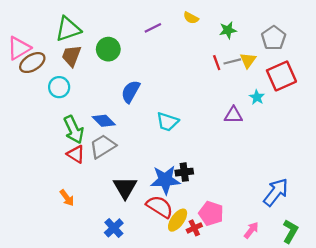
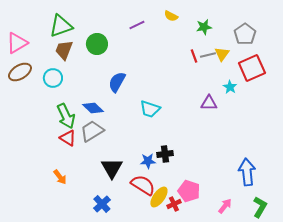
brown ellipse: (32, 63) -> (20, 72), moved
blue star: (165, 180) -> (148, 161), size x0.6
blue arrow: (276, 192) -> (247, 172), turned -44

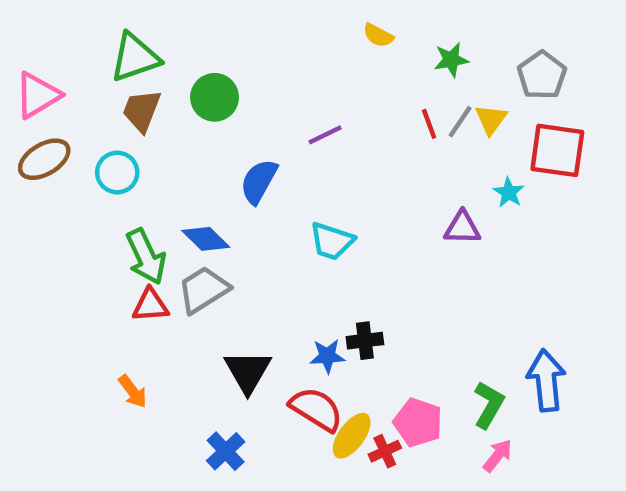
purple line: (137, 25) -> (325, 135), moved
gray line: (208, 55) -> (460, 122), turned -42
red square: (252, 68) -> (557, 150), turned 32
red triangle: (68, 138) -> (150, 305), turned -36
green L-shape: (260, 207) -> (489, 405), moved

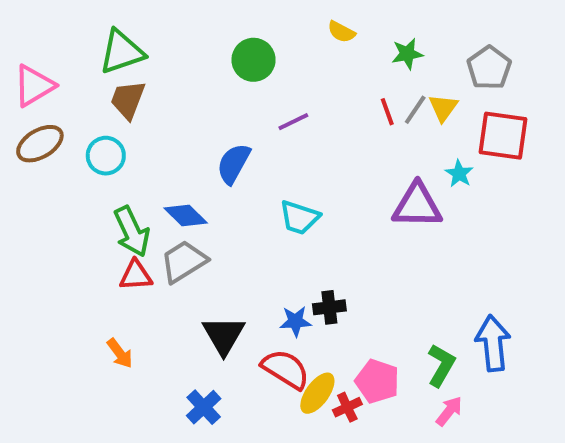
green circle: (215, 97) -> (254, 60), moved
purple triangle: (462, 228) -> (417, 206), size x1.5

